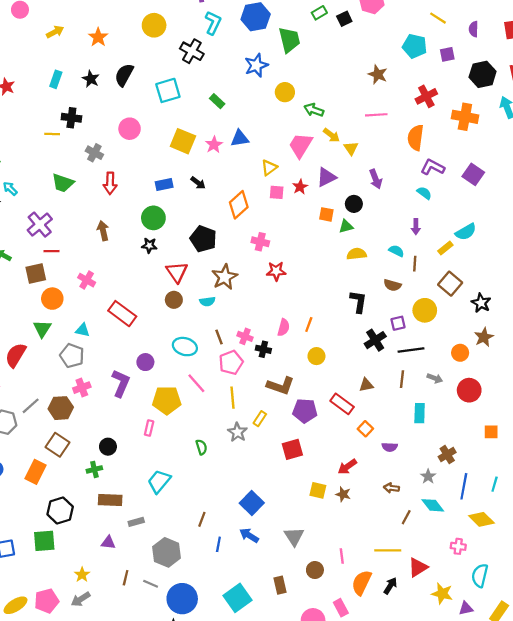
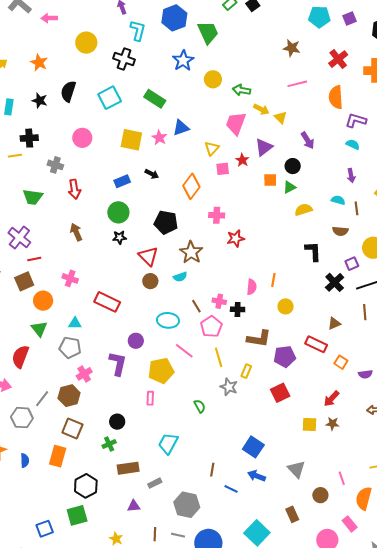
green rectangle: (217, 101) -> (155, 99), size x1.5
blue line: (218, 544) -> (231, 489), turned -64

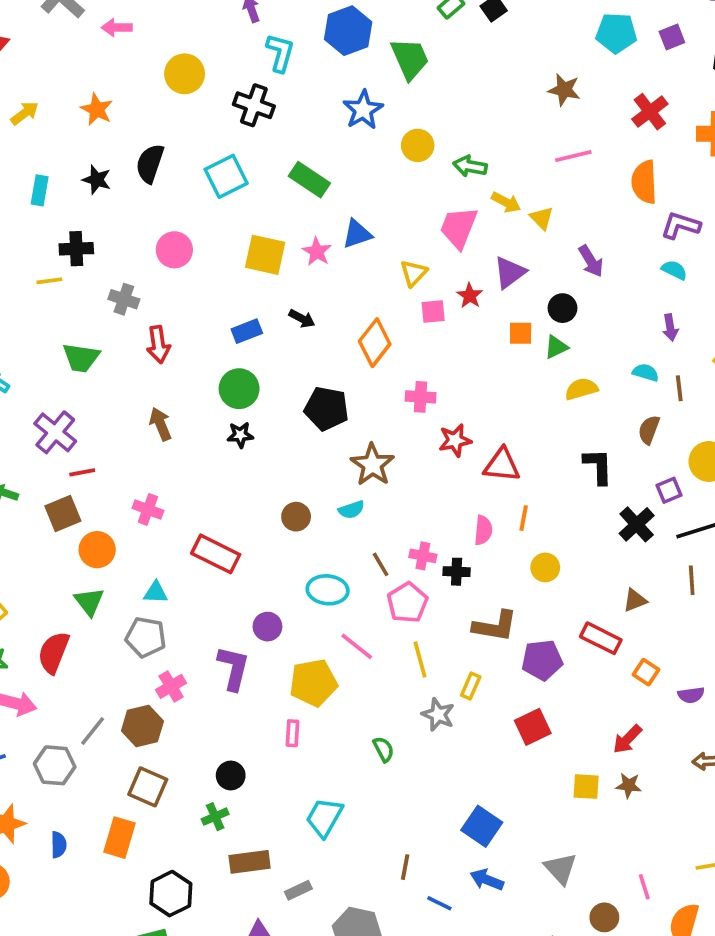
brown semicircle: (340, 231) -> (649, 430), turned 105
red triangle: (148, 256) -> (502, 465), moved, turned -40

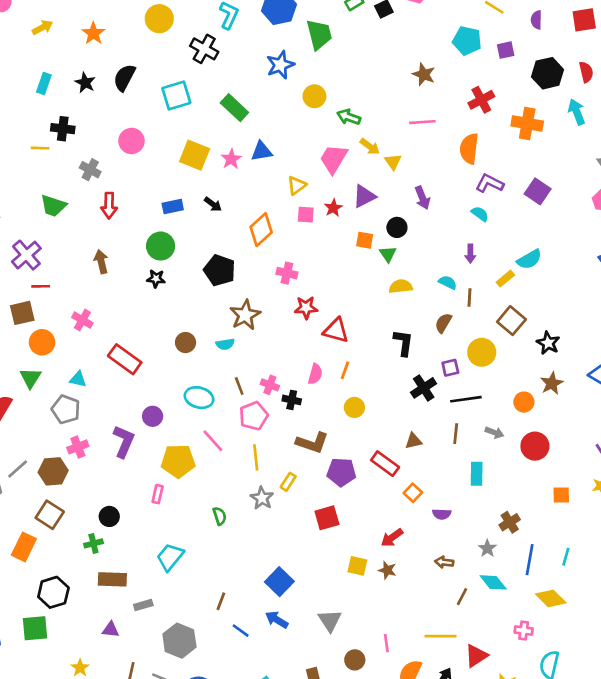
green triangle: (556, 347) -> (388, 254), turned -48

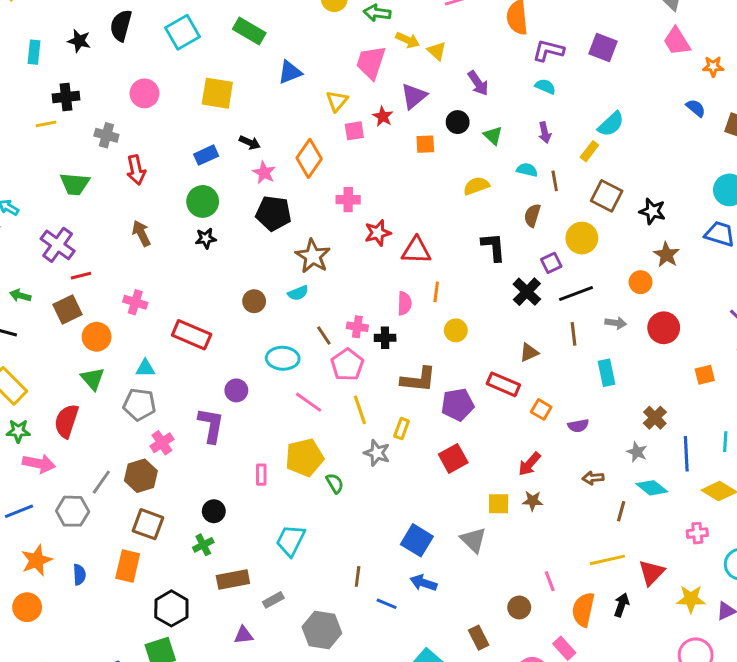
pink star: (231, 159) -> (264, 173), moved
green triangle: (388, 254) -> (493, 135), moved
yellow pentagon: (178, 461) -> (304, 458), moved
gray triangle: (330, 621) -> (473, 540), moved

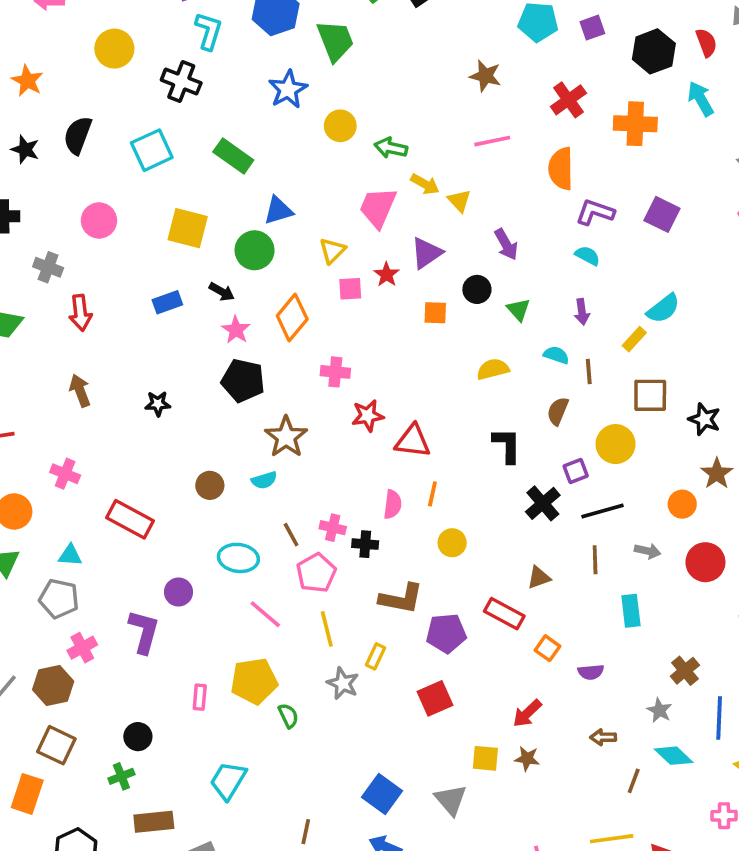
brown square: (607, 196) -> (650, 395), turned -32
green circle: (203, 201) -> (255, 250), moved

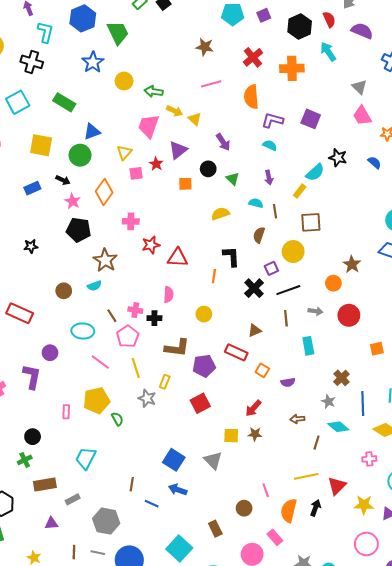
black star: (704, 419) -> (338, 158), moved
orange line: (432, 494) -> (214, 276), moved

